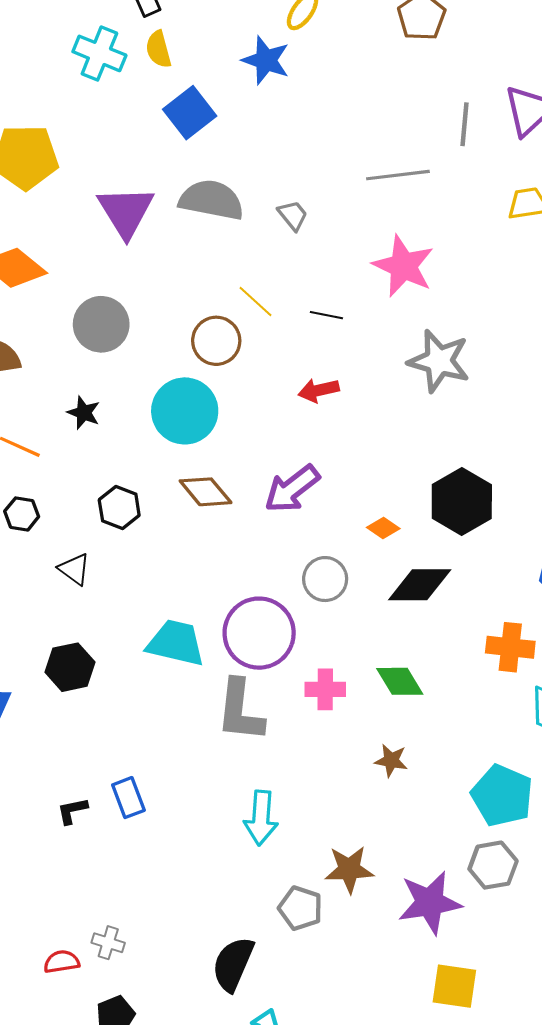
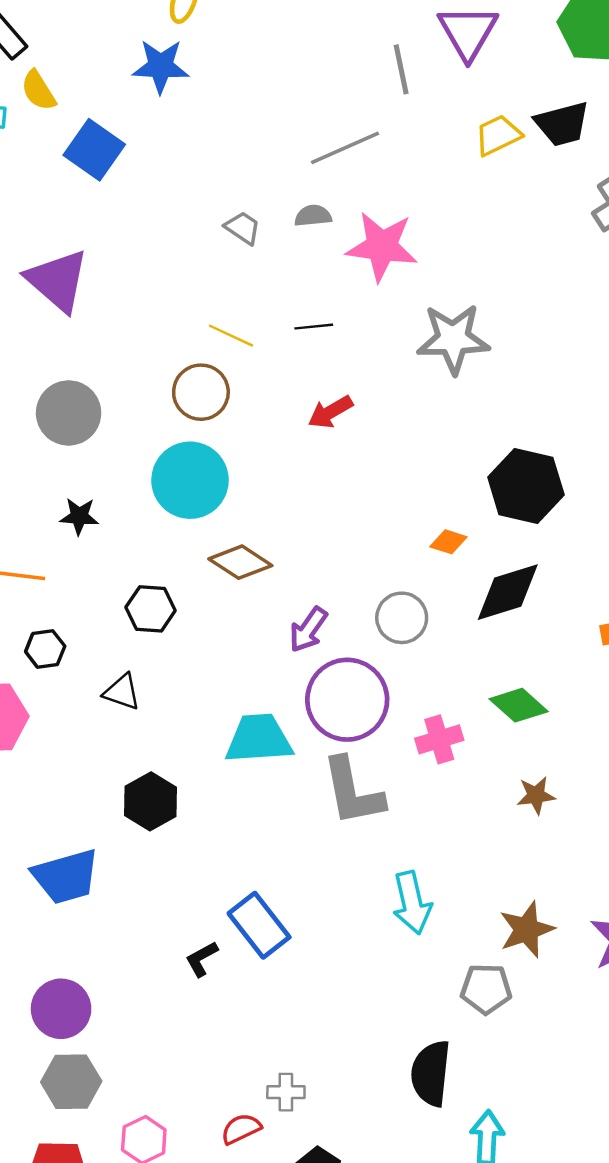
gray semicircle: (211, 200) -> (313, 216), moved, size x0.5
purple arrow: (292, 489) -> (308, 630), moved, size x0.7
blue rectangle: (128, 798) -> (259, 925), size x1.4

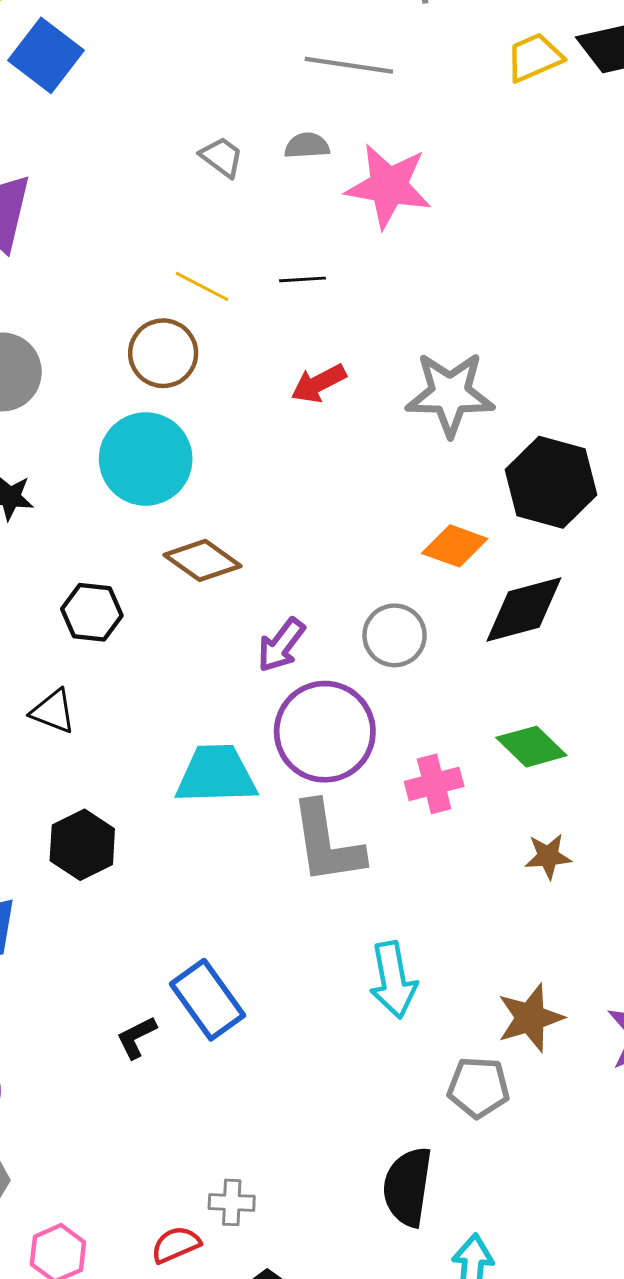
gray line: (345, 148) -> (349, 65), turned 30
gray star: (453, 339) -> (450, 394), moved
orange diamond: (448, 542) -> (455, 546), size x1.4

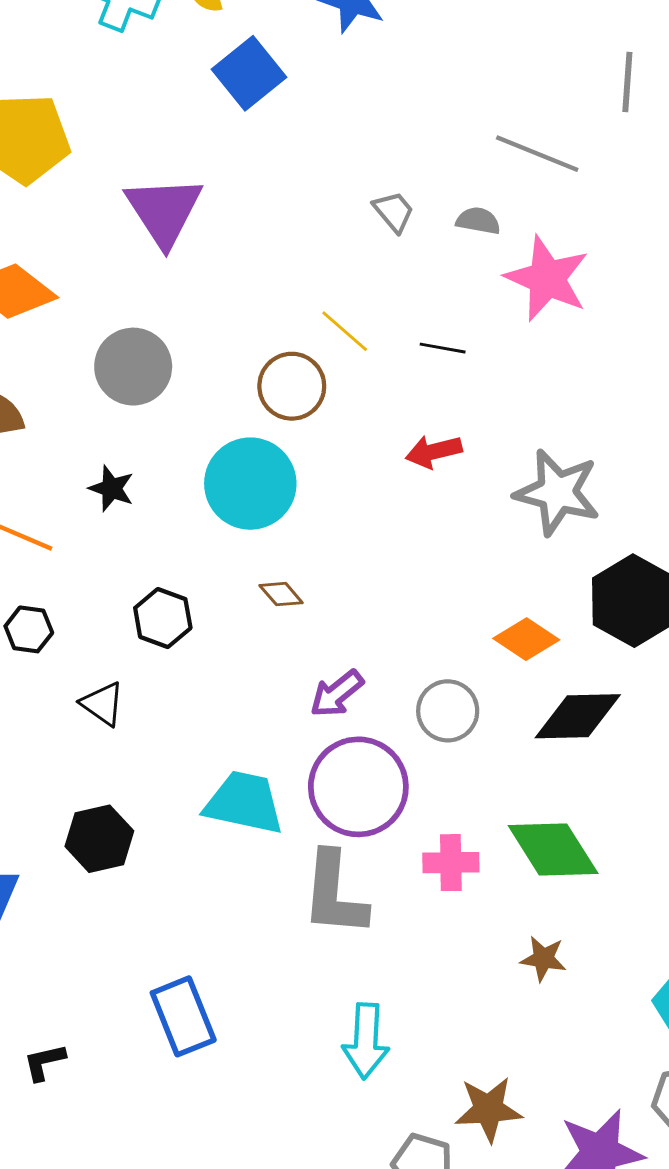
brown diamond: (202, 560) -> (281, 594), size x0.6
green diamond: (531, 747) -> (553, 849), size x1.4
black L-shape: (136, 1037) -> (44, 1062), moved

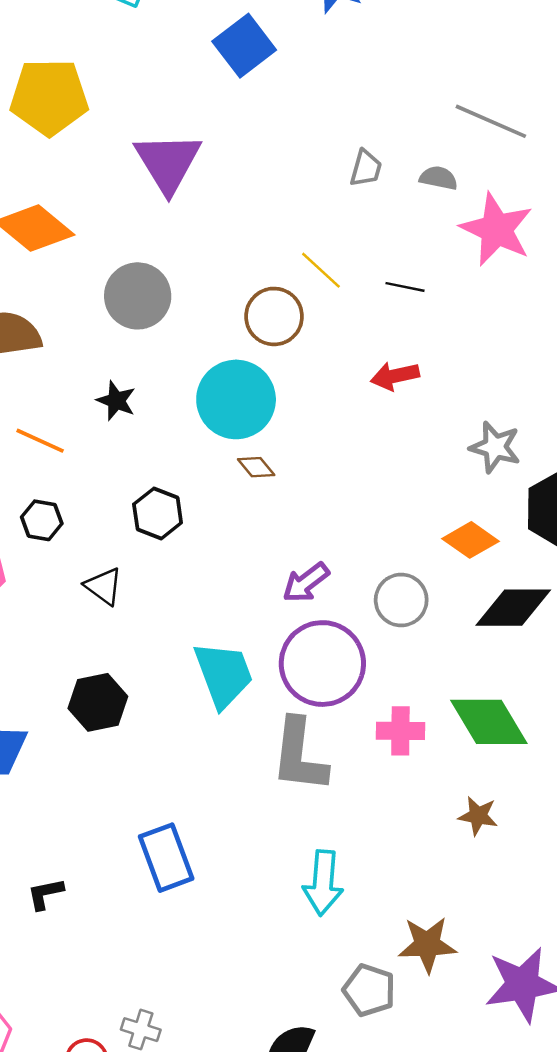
gray trapezoid: (394, 212) -> (366, 168), turned 54
gray star: (557, 492) -> (495, 447), moved, size x0.7
brown diamond: (281, 594) -> (256, 467), moved
cyan trapezoid: (244, 803) -> (224, 675), turned 56

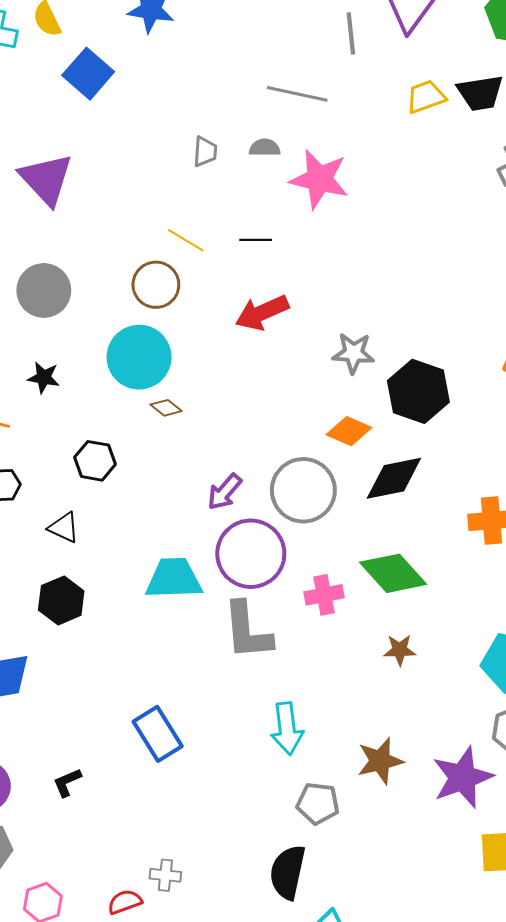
red arrow: (395, 376) -> (262, 313), size x1.4
gray circle: (401, 600) -> (303, 490), size x1.5
cyan trapezoid: (224, 675) -> (174, 579), turned -60
black hexagon: (98, 702) -> (61, 600), moved
gray pentagon: (369, 990) -> (318, 803), moved

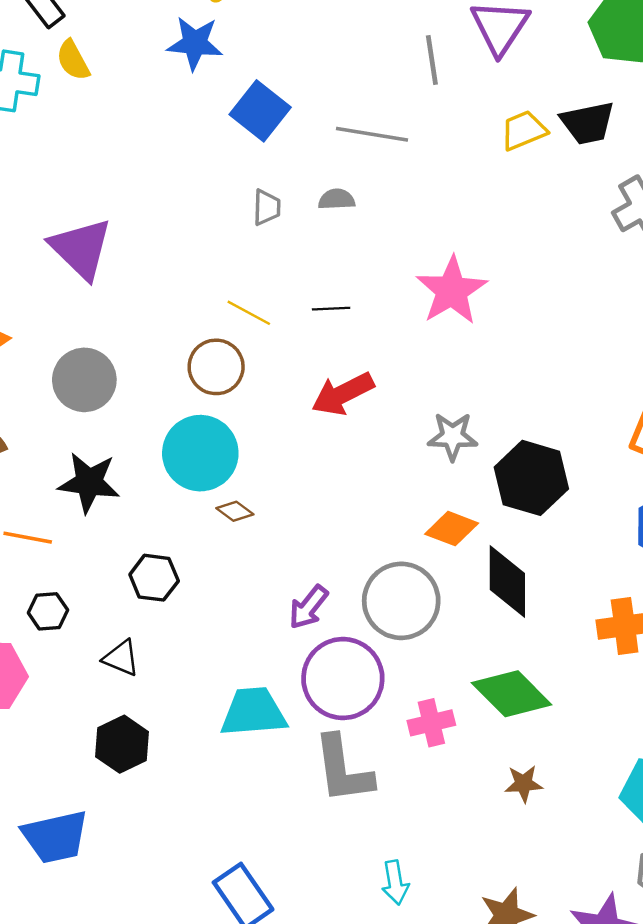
blue square: (88, 74) -> (260, 111), moved
pink star: (319, 179) -> (452, 291), moved, turned 30
black star: (44, 377) -> (89, 482), size x1.6
black diamond: (394, 478) -> (507, 582), turned -76
cyan arrow: (287, 729) -> (395, 882), size x0.7

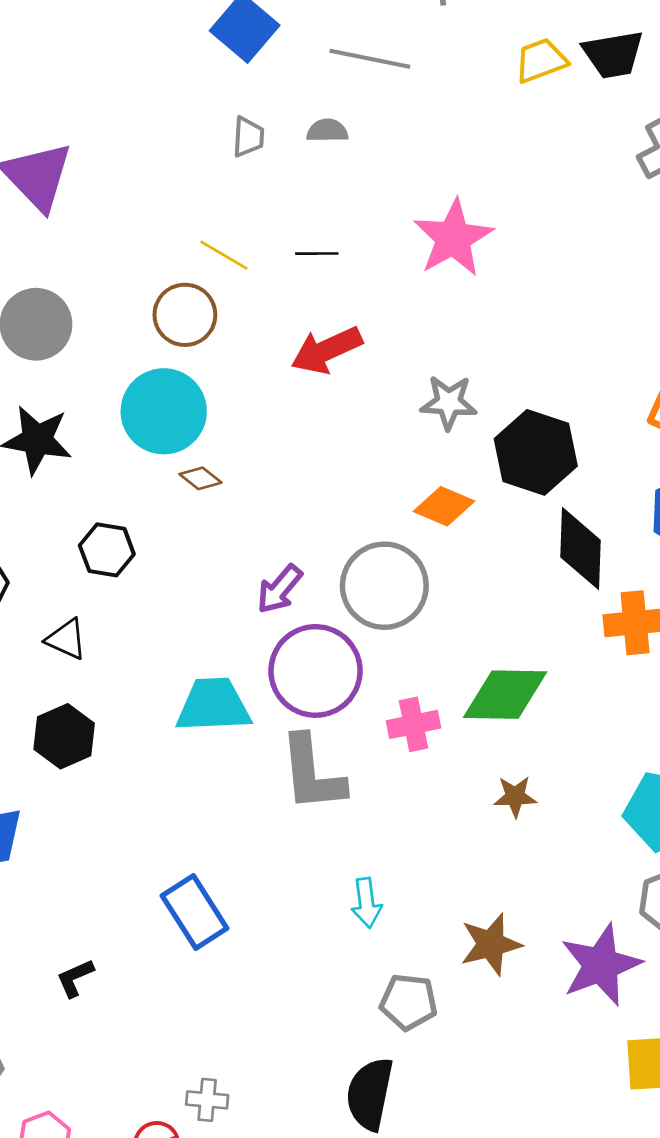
black diamond: (507, 582) -> (581, 549), moved
green diamond: (512, 694) -> (505, 695), turned -46

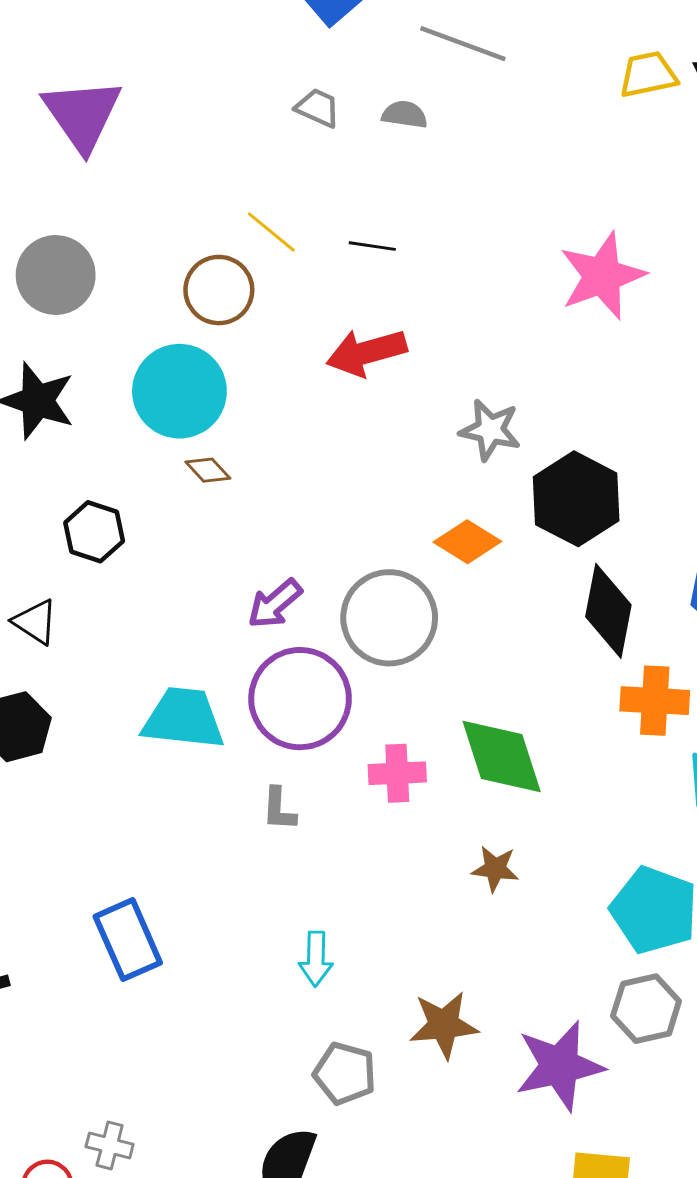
gray trapezoid: (248, 137) -> (318, 108), turned -78
pink star: (453, 238) -> (602, 276), moved
green diamond: (505, 695) -> (502, 756), turned 62
gray L-shape: (312, 773) -> (279, 809), size x0.5

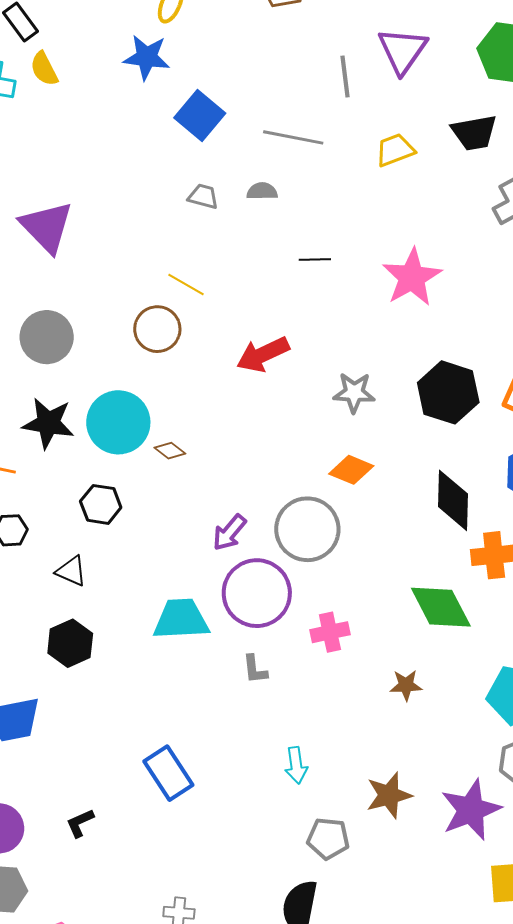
yellow trapezoid: (648, 75) -> (395, 150), moved
black line: (372, 246) -> (315, 259), moved
cyan circle: (179, 391) -> (118, 422), moved
black hexagon: (576, 499) -> (448, 392), moved
green diamond: (502, 756) -> (441, 607), moved

